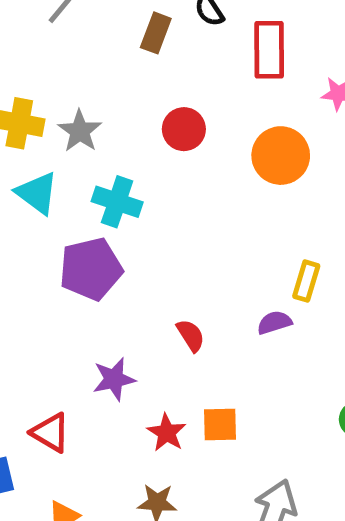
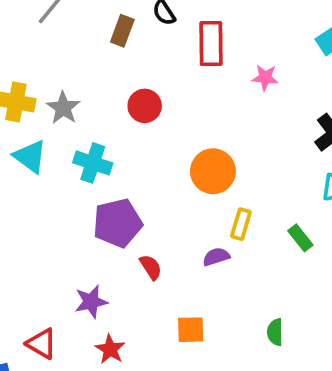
orange circle: (281, 156) -> (213, 171), moved
purple pentagon: (91, 269) -> (118, 223), moved
orange square: (220, 424) -> (191, 330), moved
red star: (167, 433) -> (110, 349), moved

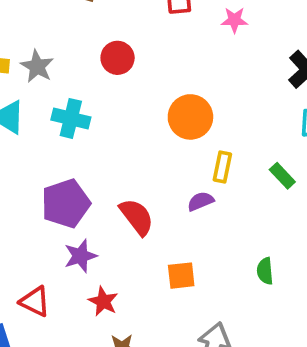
purple pentagon: (118, 223) -> (66, 203), moved
red semicircle: (151, 267) -> (137, 217), size x1.5

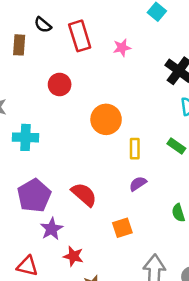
red circle: (118, 58) -> (60, 84), moved
purple semicircle: (201, 201) -> (138, 184), moved

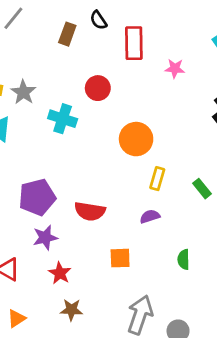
cyan cross: (26, 137) -> (63, 119), moved
red semicircle: (84, 194) -> (90, 211), turned 132

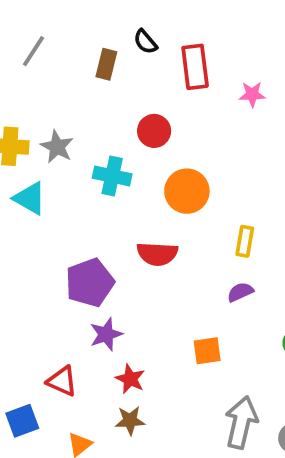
orange circle: (136, 139) -> (187, 191), moved
red semicircle: (90, 211) -> (157, 254), moved
brown star: (71, 310) -> (130, 421), moved

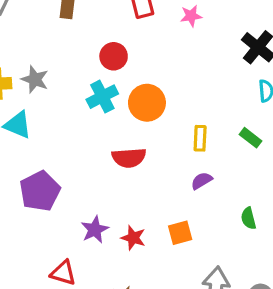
cyan cross: (112, 176) -> (102, 97), moved, turned -32
purple pentagon: (90, 283) -> (40, 191), moved
red star: (130, 379) -> (133, 238), moved

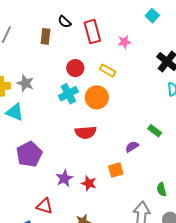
yellow rectangle: (200, 138) -> (108, 70), moved, turned -63
green rectangle: (250, 138) -> (155, 131), moved
green semicircle: (249, 218) -> (162, 189), moved
orange square: (180, 233) -> (116, 170), moved

